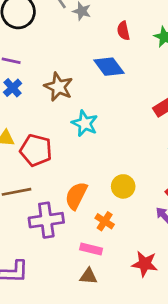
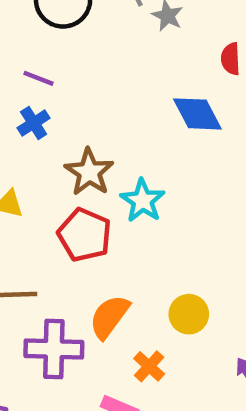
brown star: (59, 87) -> (89, 172), moved
red pentagon: (36, 150) -> (85, 235), moved

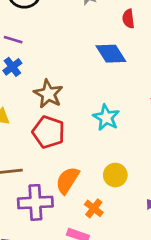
cyan star: (143, 201) -> (106, 117), moved

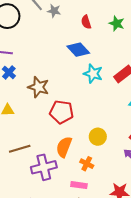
cyan star: (106, 117) -> (93, 74), moved
red pentagon: (48, 132) -> (62, 112), moved

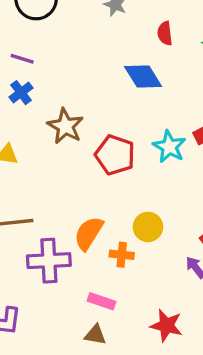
cyan star: (93, 74) -> (169, 147), moved
red pentagon: (62, 112) -> (115, 155), moved
orange cross: (87, 164) -> (122, 255), moved, turned -32

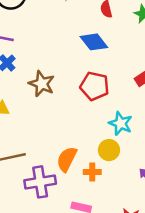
cyan star: (169, 147) -> (121, 123), moved
red pentagon: (115, 155) -> (95, 86), moved

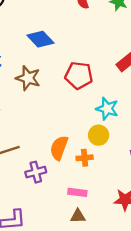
blue diamond: (94, 42) -> (40, 39), moved
purple cross: (40, 182) -> (36, 172), size x0.7

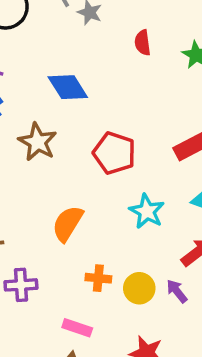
yellow circle: (99, 135) -> (139, 288), moved
orange semicircle: (59, 148) -> (68, 223), moved

